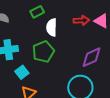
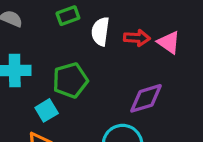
white semicircle: (52, 27) -> (100, 31), moved
cyan square: (22, 72) -> (47, 110), moved

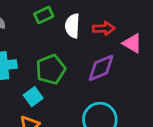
pink triangle: (169, 42) -> (132, 43), moved
purple diamond: (146, 98) -> (101, 68), moved

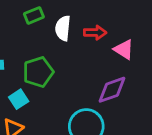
purple diamond: (101, 68) -> (112, 90), moved

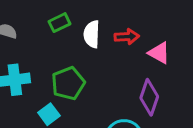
purple diamond: (112, 90) -> (149, 97), turned -48

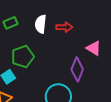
green rectangle: (60, 23) -> (10, 23), moved
pink triangle: (159, 53) -> (94, 48), moved

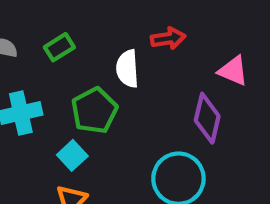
white semicircle: (41, 24) -> (127, 69), moved

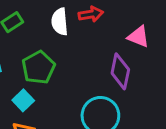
white semicircle: (127, 69) -> (60, 22), moved

